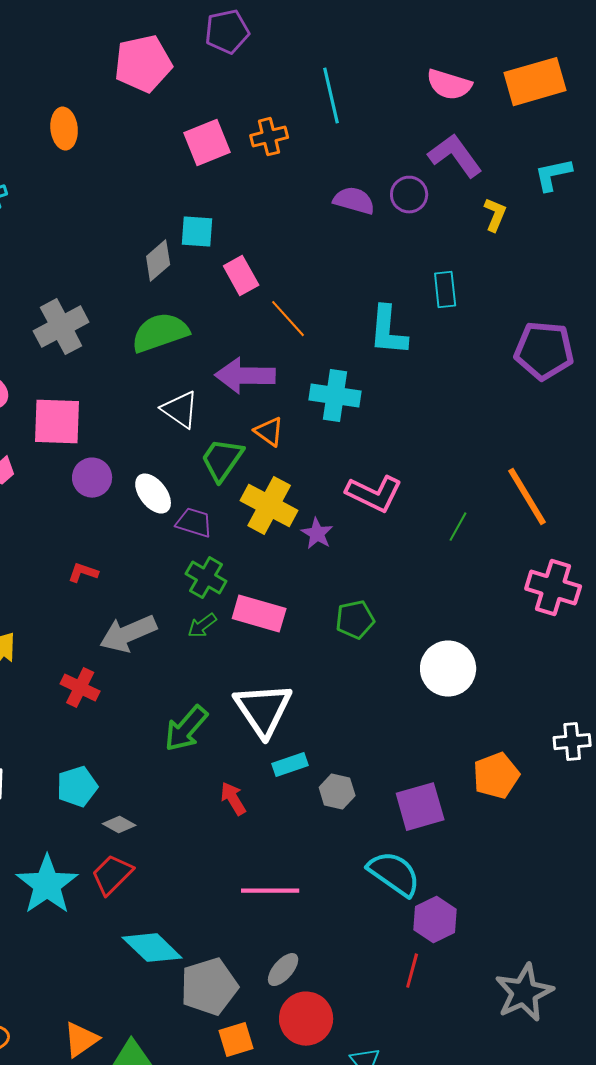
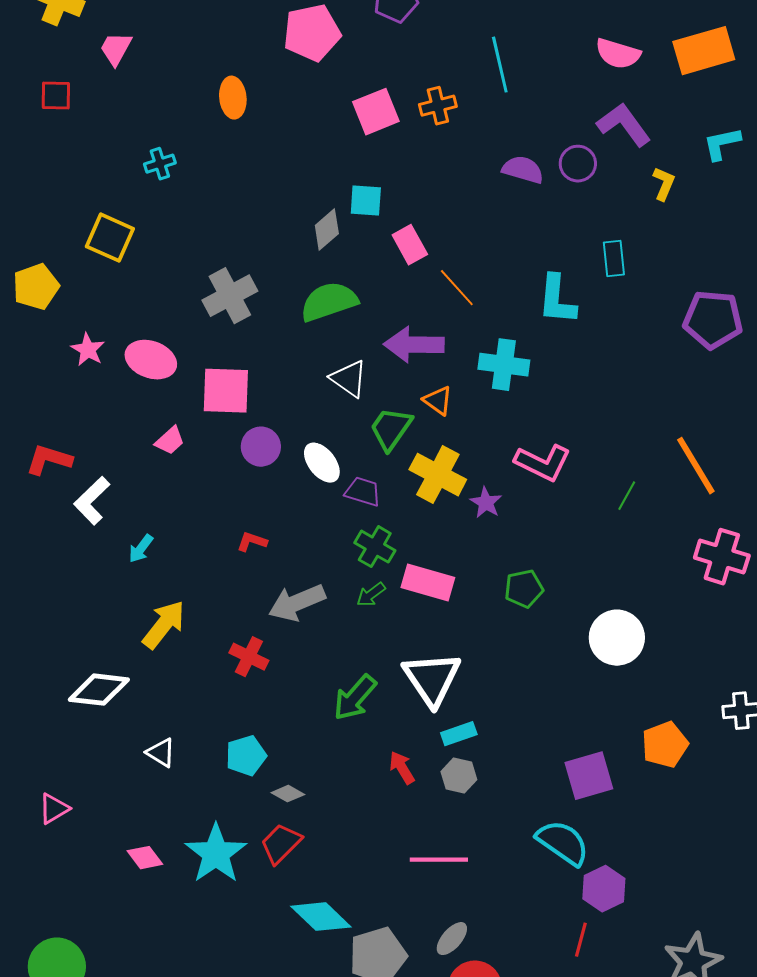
gray hexagon: (337, 792) -> (459, 776), moved

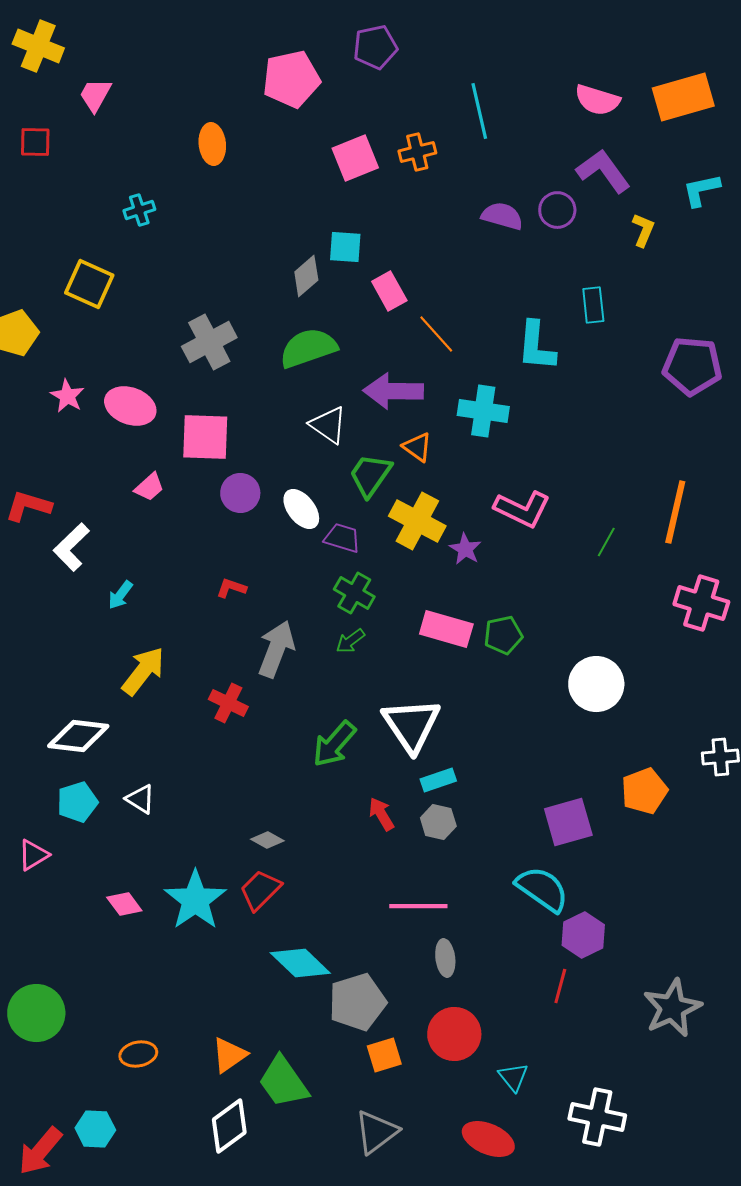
orange line: (696, 466) -> (675, 512), turned 44
pink rectangle: (428, 583) -> (446, 629), moved
gray arrow: (297, 603) -> (276, 649), turned 134
cyan pentagon: (246, 756) -> (77, 802), moved
gray ellipse: (452, 939) -> (445, 958), moved, turned -48

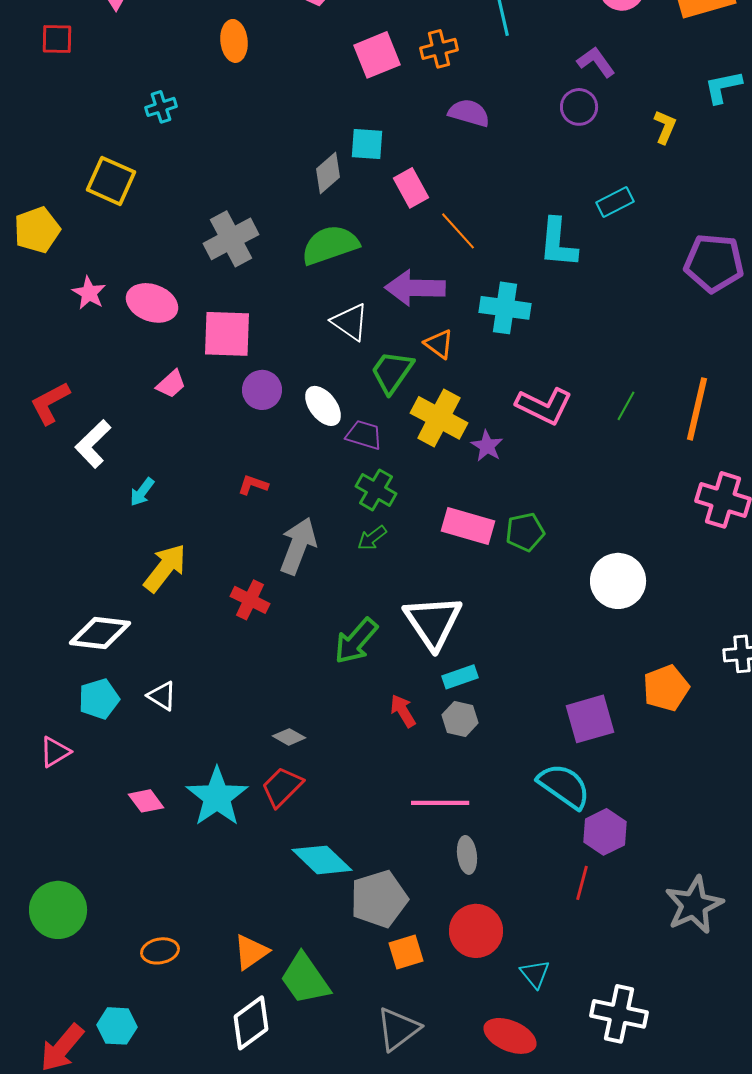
purple L-shape: (603, 171) -> (596, 62), moved, size x0.7
purple semicircle: (502, 216) -> (469, 113), moved
cyan rectangle: (593, 305) -> (615, 202), turned 69
red L-shape: (28, 506) -> (50, 403), turned -45
green line: (606, 542) -> (626, 406), moved

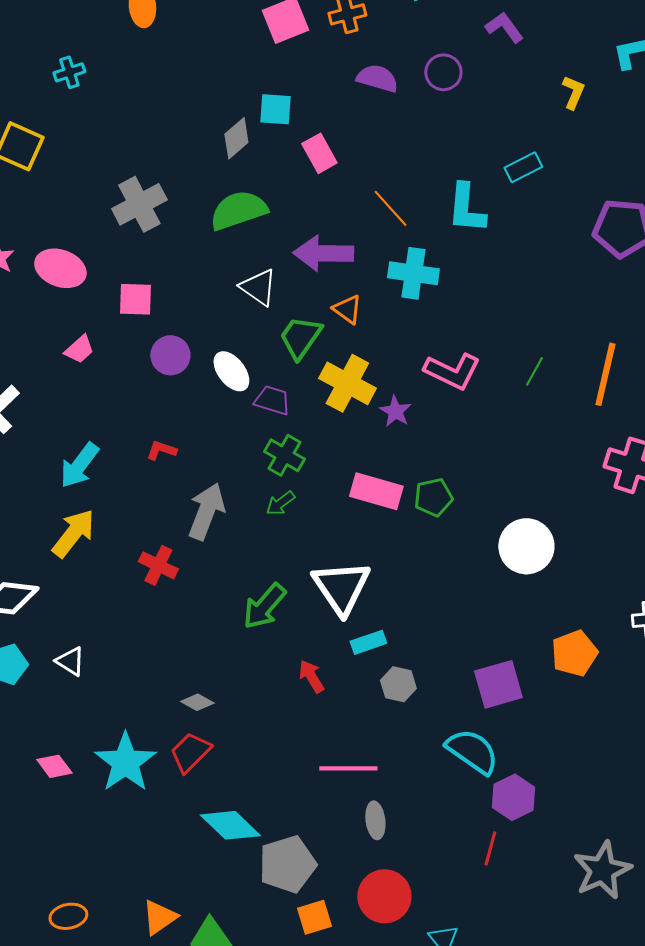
purple circle: (579, 107) -> (443, 72), moved
orange line: (458, 231) -> (390, 208), moved
pink square: (227, 334) -> (135, 299), size x0.7
cyan arrow: (142, 492) -> (79, 465), moved, size x1.6
gray hexagon: (460, 719) -> (398, 684), moved

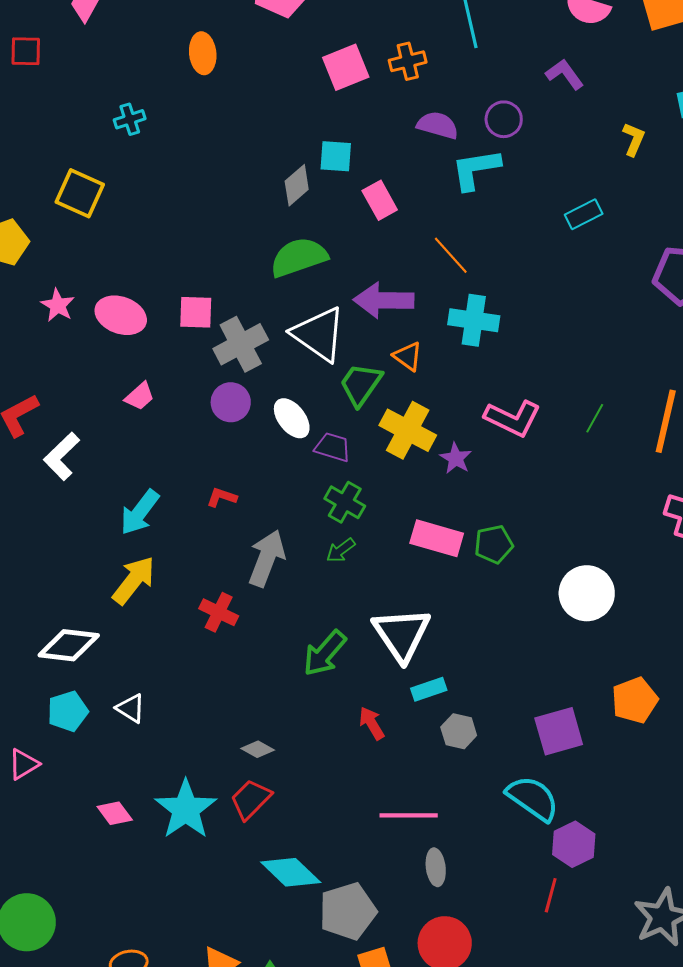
gray cross: (139, 204) -> (241, 344), moved
cyan L-shape: (466, 208) -> (476, 169), moved, turned 76
white triangle: (258, 287) -> (319, 334), size x1.5
pink square: (135, 299) -> (196, 312), moved

